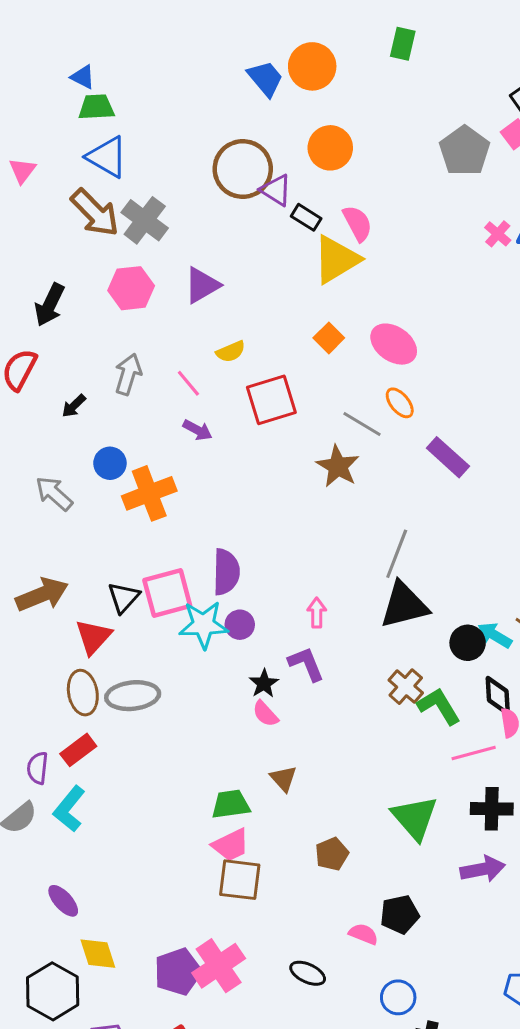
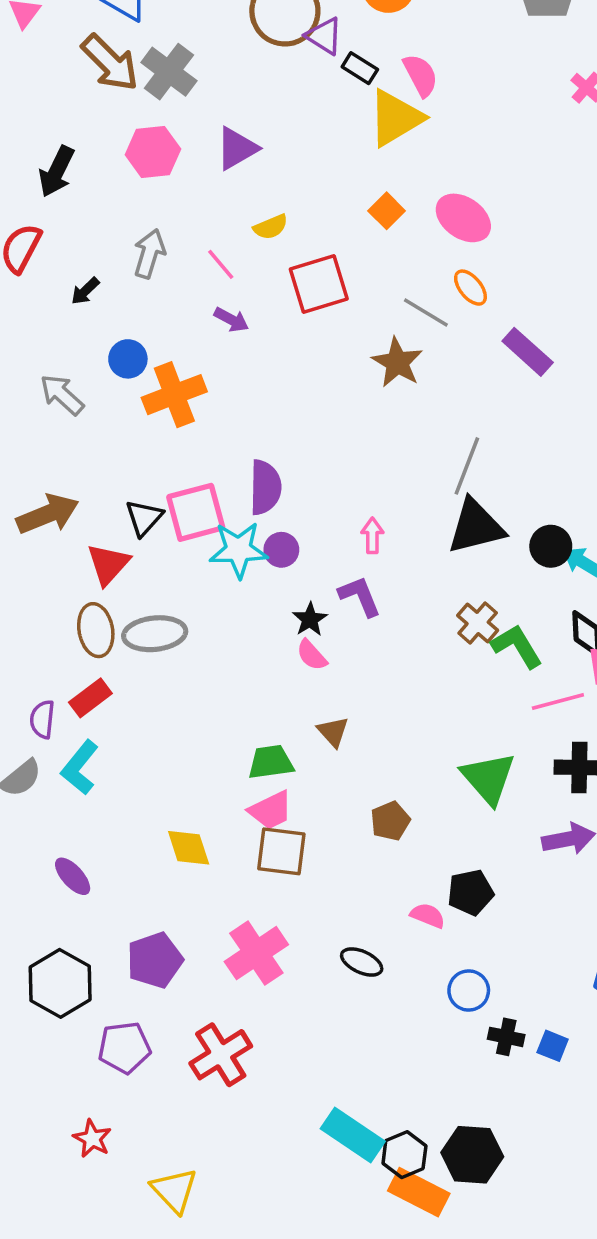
black circle: (468, 643) -> (551, 546), moved
yellow diamond: (98, 954) -> (189, 848), moved
purple pentagon: (178, 972) -> (155, 960), moved

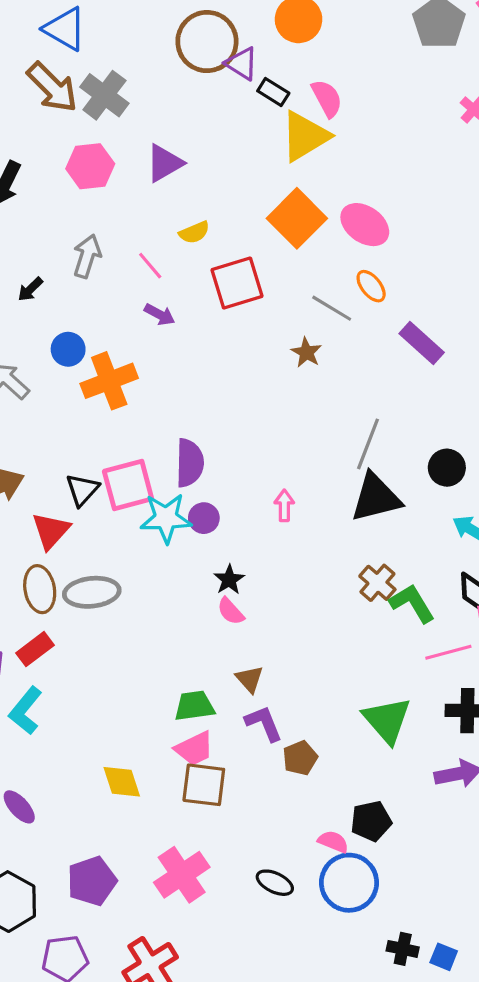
orange square: (387, 211) -> (297, 218), size x1.8
brown star: (397, 362) -> (306, 352), size x0.7
black circle: (551, 546) -> (447, 468), moved
purple L-shape: (360, 596) -> (264, 723), moved
blue circle: (469, 991) -> (349, 883), moved, size x1.6

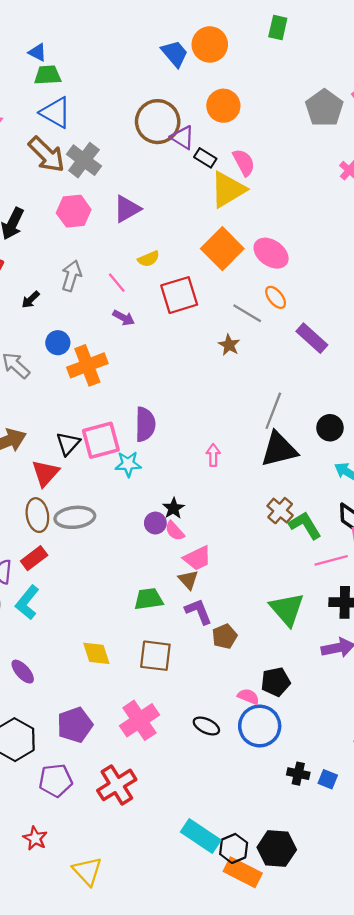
cyan star: (166, 518) -> (128, 464), size x0.7
purple circle: (204, 518) -> (155, 523), moved
pink trapezoid: (194, 749) -> (197, 558), moved

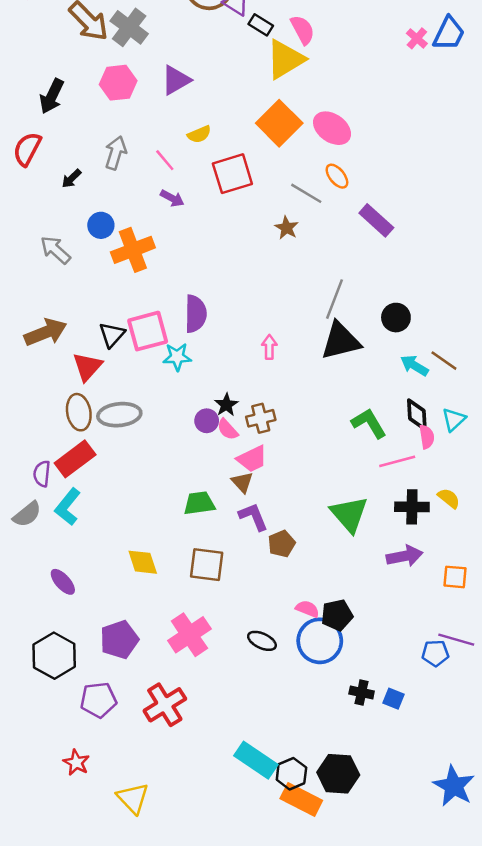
brown cross: (280, 511) -> (261, 418), moved, turned 35
red rectangle: (34, 558) -> (75, 459), size x1.4
black pentagon: (276, 682) -> (337, 615), moved

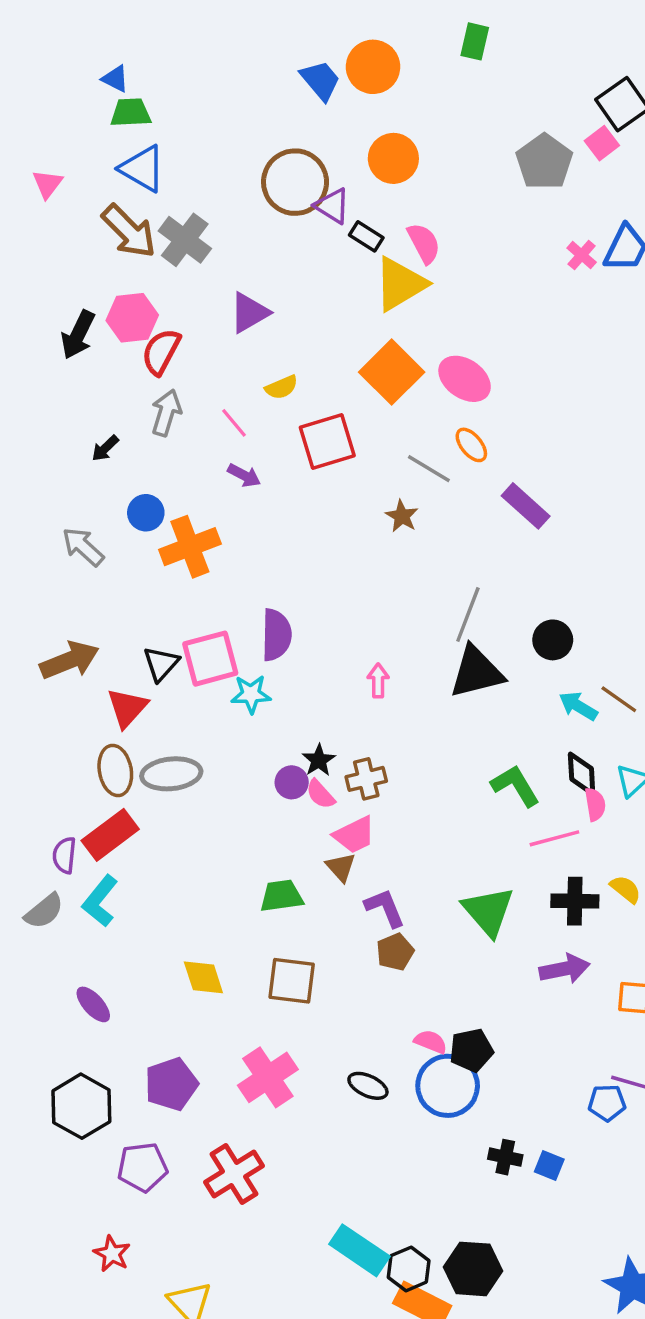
pink hexagon: (118, 83) -> (132, 318), moved
red semicircle: (27, 149) -> (161, 352), moved
purple L-shape: (253, 517) -> (385, 908), moved

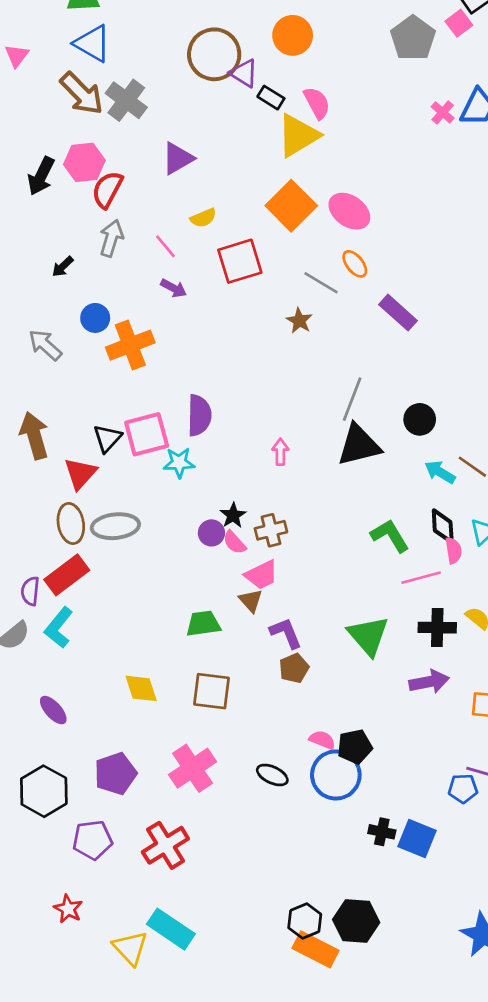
brown arrow: (70, 660) -> (34, 436), turned -84
blue square: (549, 1166) -> (417, 839), size x1.6
cyan rectangle: (359, 1250) -> (171, 929), moved

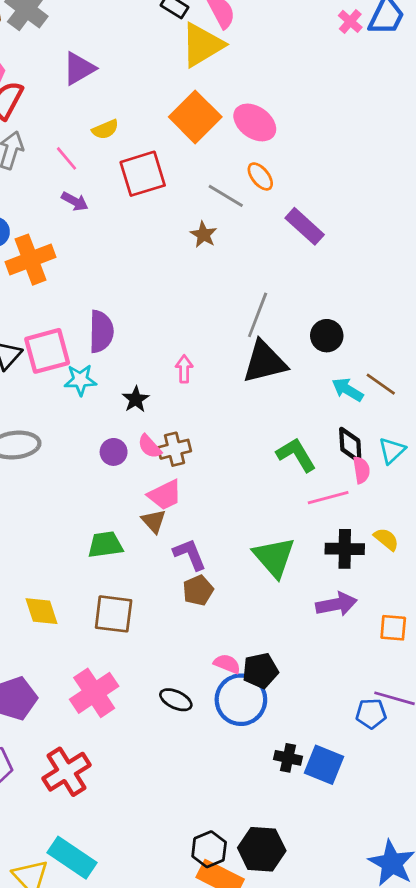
black star: (233, 515) -> (136, 399), moved
pink semicircle: (234, 542) -> (150, 446), moved

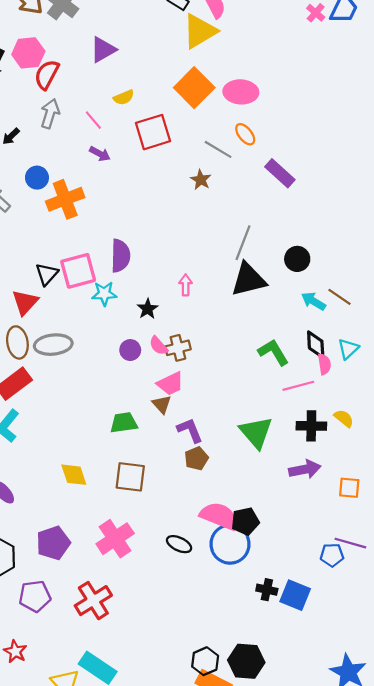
pink ellipse: (255, 122) -> (241, 92), turned -32
pink semicircle: (227, 664) -> (219, 516), size x1.8

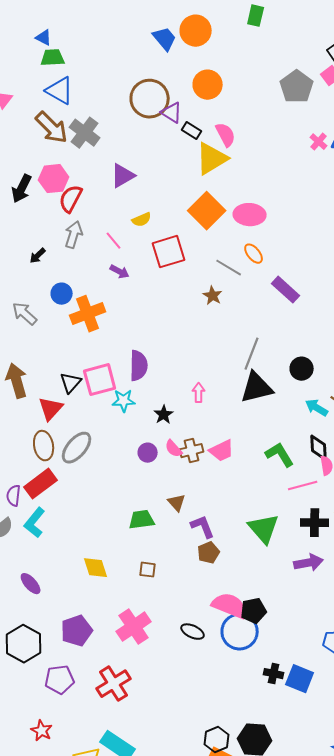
gray ellipse: (53, 345) -> (77, 448), turned -44
pink trapezoid: (170, 384) -> (222, 451), moved
brown square: (130, 477) -> (148, 570), size x0.6

